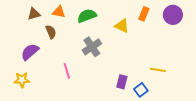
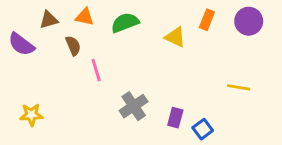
gray cross: (92, 47) -> (134, 106), moved
purple semicircle: (30, 52) -> (21, 44), moved, turned -102
yellow line: (158, 70) -> (239, 87), moved
pink line: (67, 71) -> (96, 70), moved

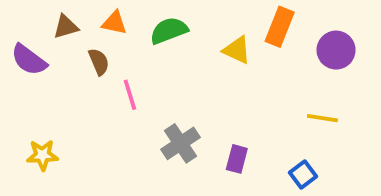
orange rectangle: (207, 20) -> (280, 27), size x1.4
purple circle: (249, 21) -> (336, 50), moved
blue square: (203, 129) -> (303, 174), moved

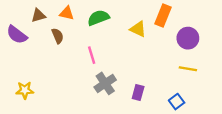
purple circle: (336, 50) -> (188, 38), moved
pink line: (130, 95) -> (92, 55), moved

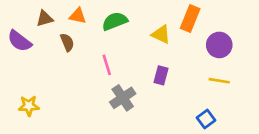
purple rectangle: (138, 93) -> (161, 75), moved

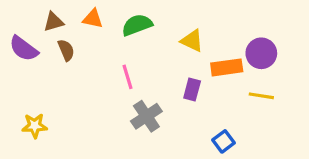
orange rectangle: (190, 19) -> (227, 67), moved, turned 60
brown semicircle: (67, 42) -> (66, 50), moved
blue square: (206, 119) -> (224, 141), moved

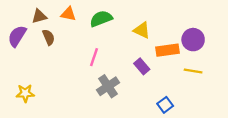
purple semicircle: (24, 49) -> (17, 36), turned 85
pink line: (128, 77) -> (94, 57), turned 36
purple rectangle: (192, 89) -> (142, 66), turned -56

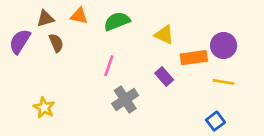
yellow star: (25, 93) -> (44, 108), moved, turned 30
blue square: (165, 105) -> (215, 121), moved

